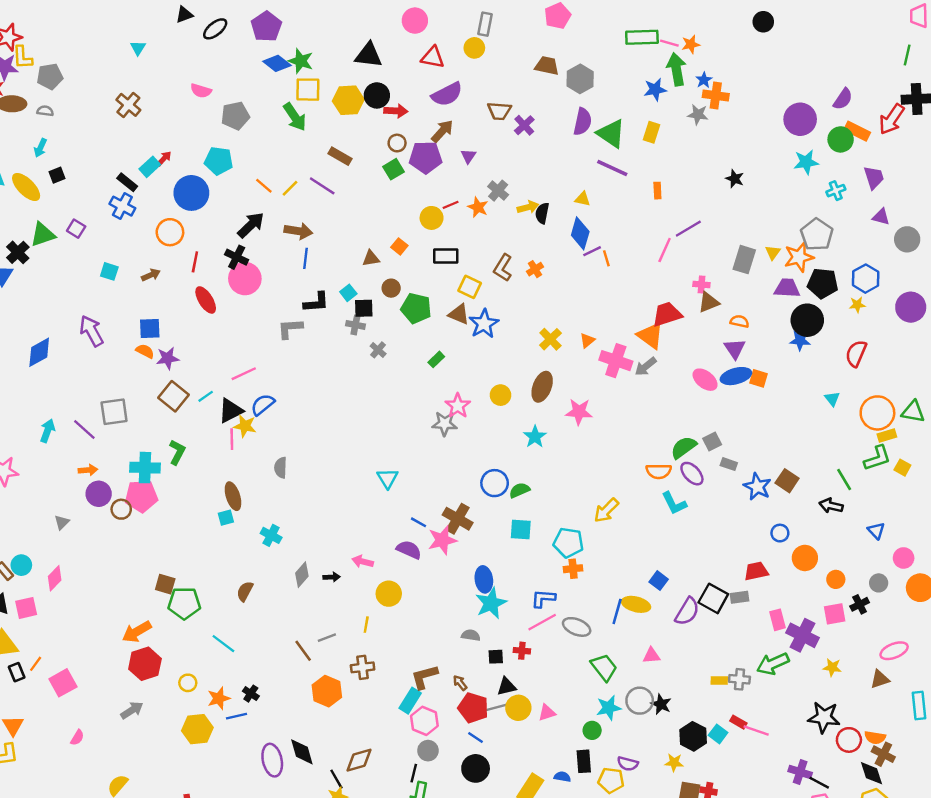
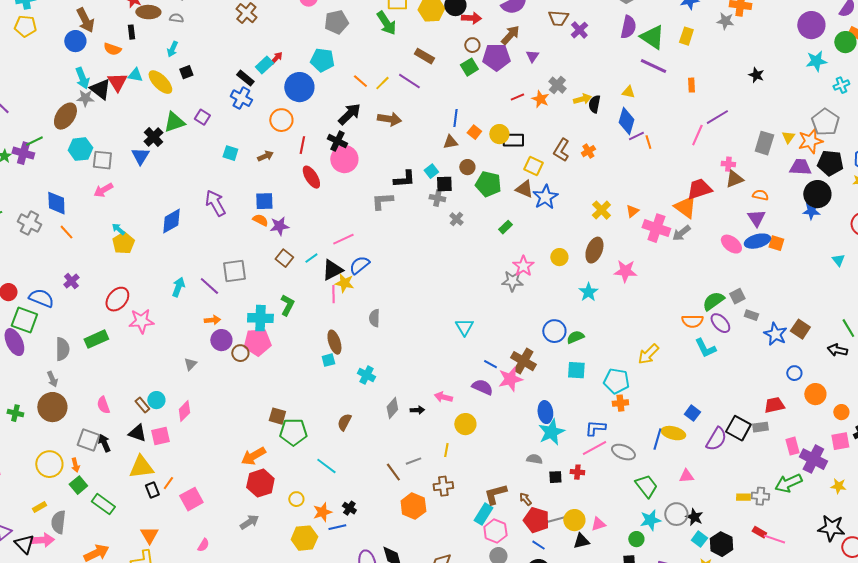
yellow circle: (432, 218) -> (499, 134), moved
blue line: (306, 258) -> (455, 118), moved
brown square: (174, 396) -> (284, 258), size x0.7
black triangle: (506, 686) -> (581, 541), moved
cyan square: (718, 734) -> (699, 539), moved

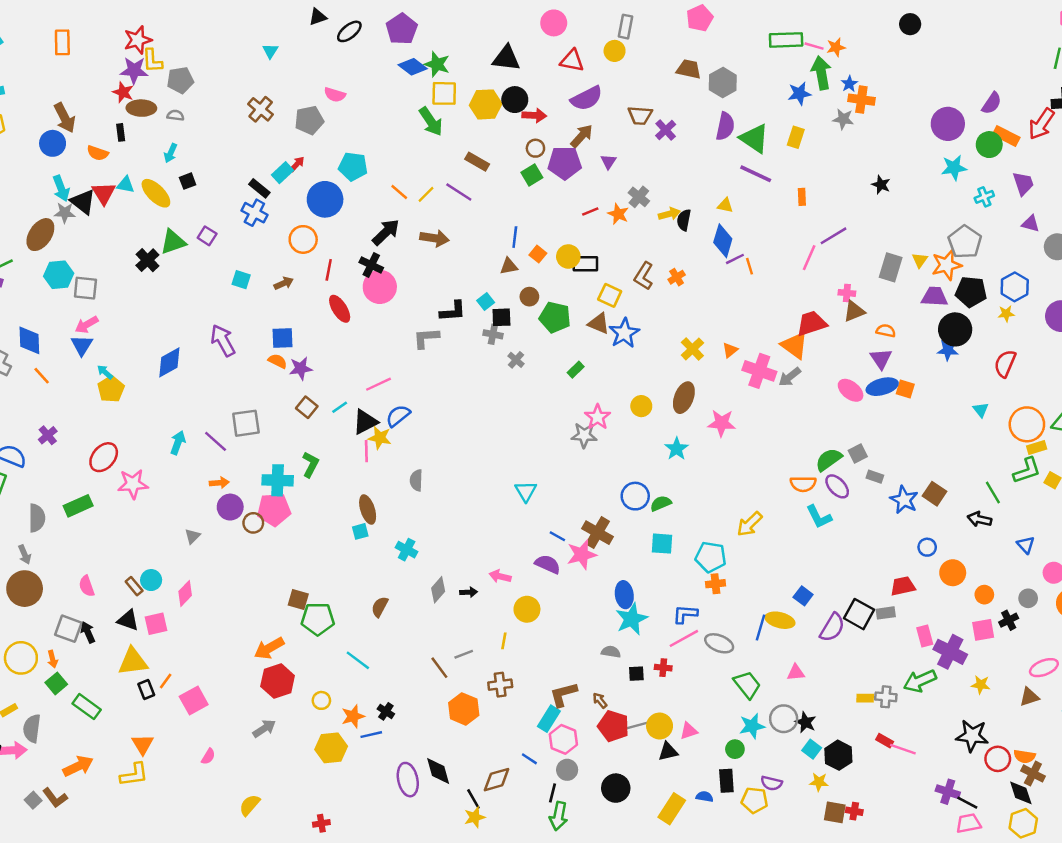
gray pentagon: (336, 22) -> (309, 120), moved
blue triangle: (140, 156) -> (82, 345), moved
blue line: (538, 545) -> (529, 759), moved

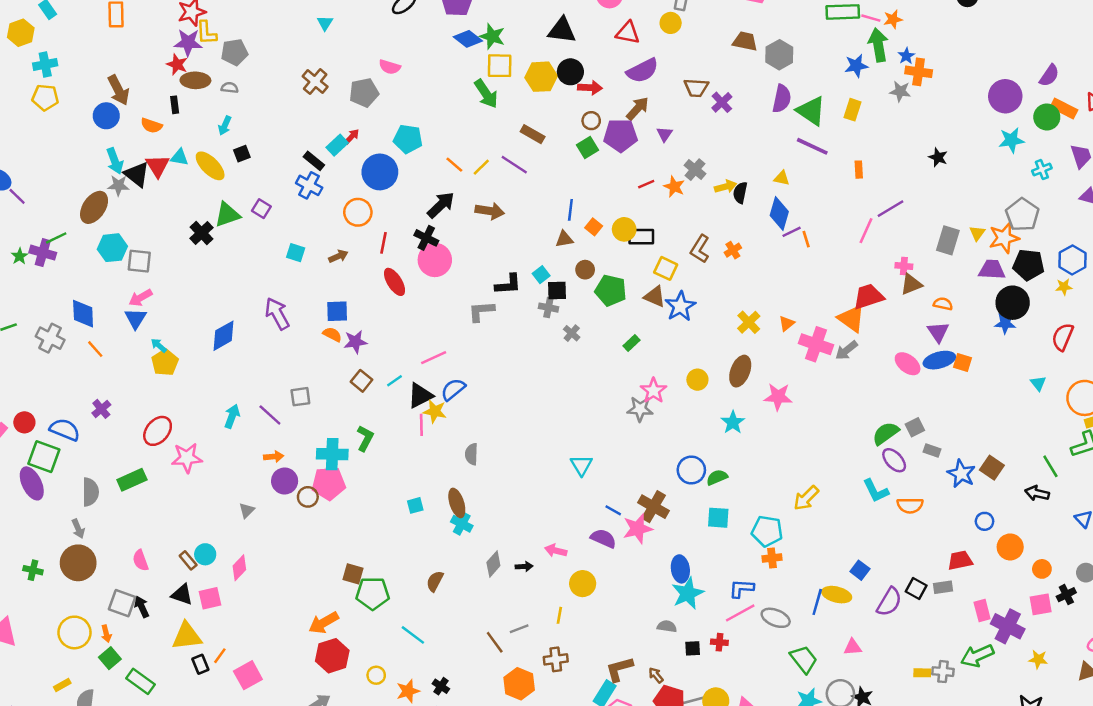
gray square: (246, 423) -> (300, 397), size x0.7
orange semicircle: (803, 484) -> (910, 505), moved
brown ellipse: (368, 509) -> (457, 503), moved
black square: (859, 614) -> (916, 588), size x0.7

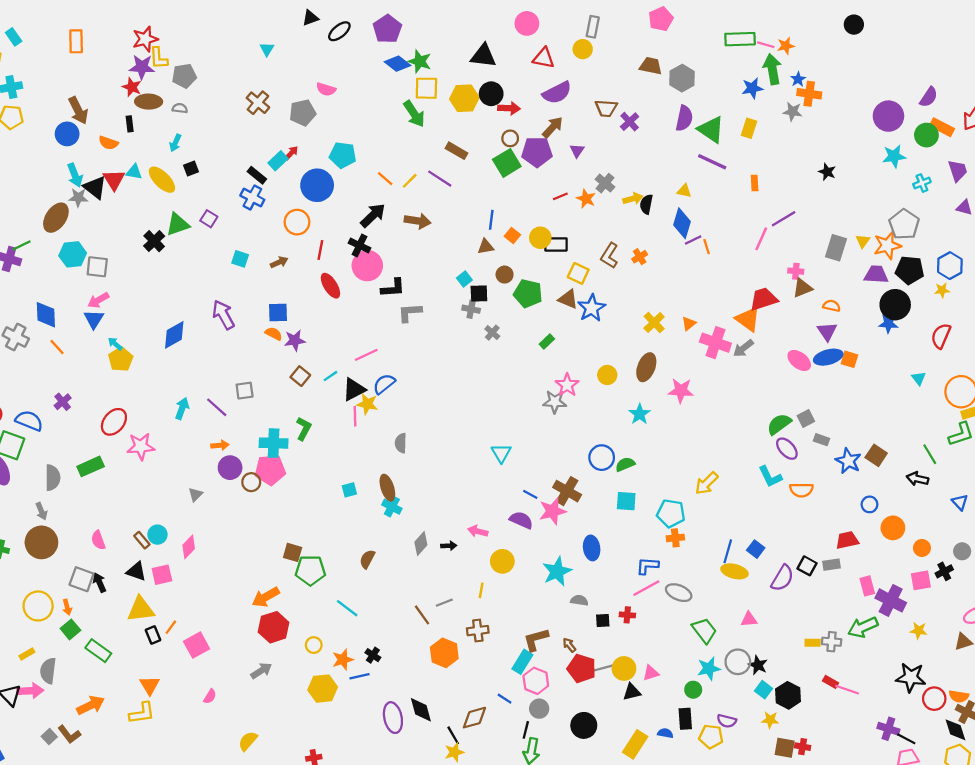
green square: (588, 148) -> (507, 163), size x1.4
black L-shape: (508, 284) -> (393, 288), moved
cyan star: (688, 593) -> (557, 571), moved
blue line: (817, 602) -> (728, 551), moved

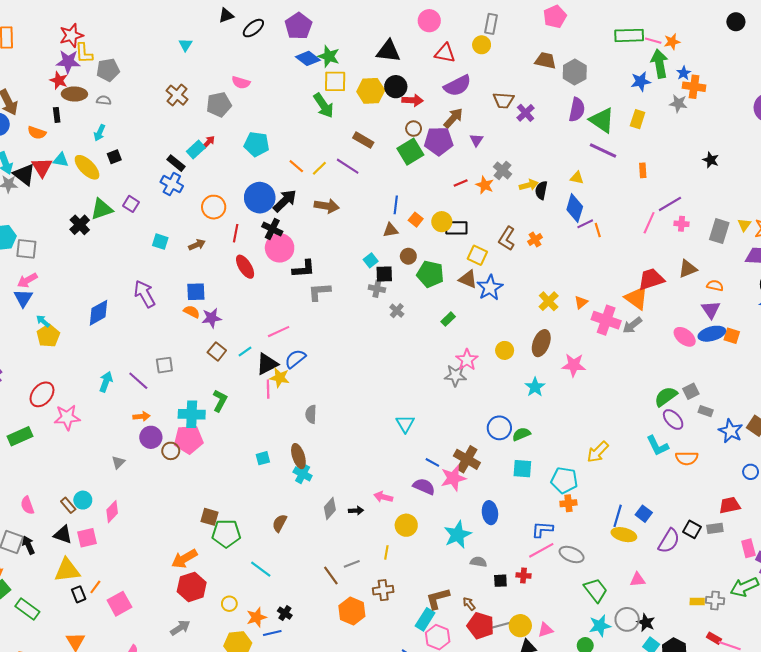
blue circle: (317, 185) -> (260, 198), moved
pink cross: (796, 271) -> (681, 224), moved

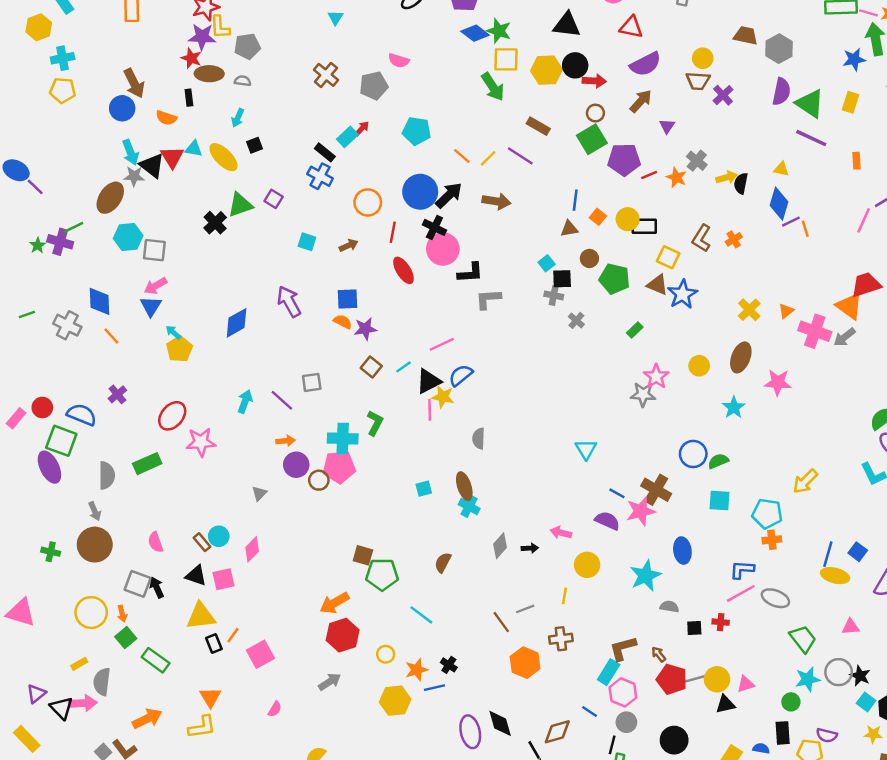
yellow circle: (482, 45) -> (703, 58), moved
purple pentagon: (439, 141) -> (624, 160), moved

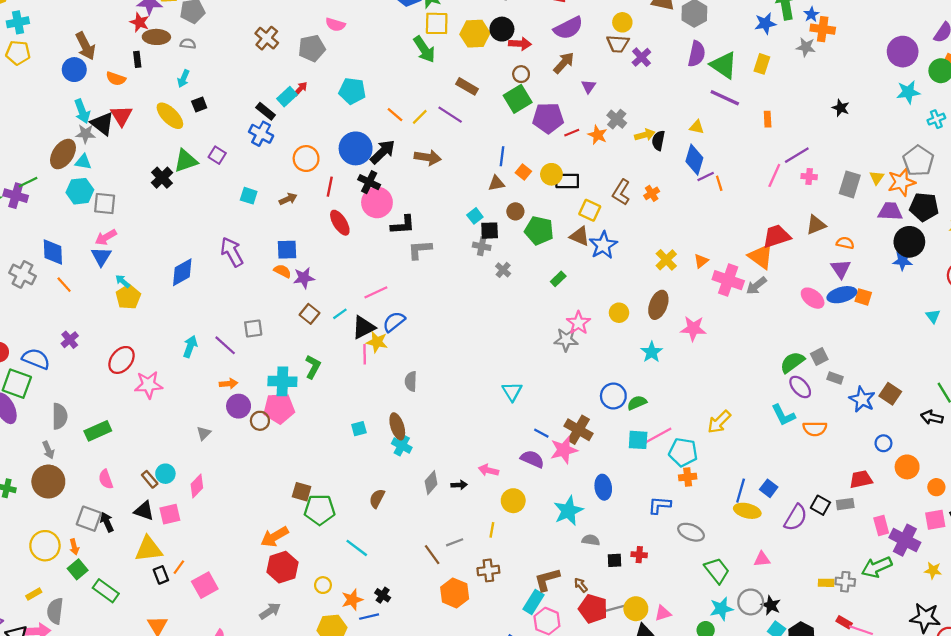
cyan triangle: (194, 149) -> (83, 162), moved
green rectangle: (147, 464) -> (98, 431), moved
pink line: (741, 593) -> (658, 435), moved

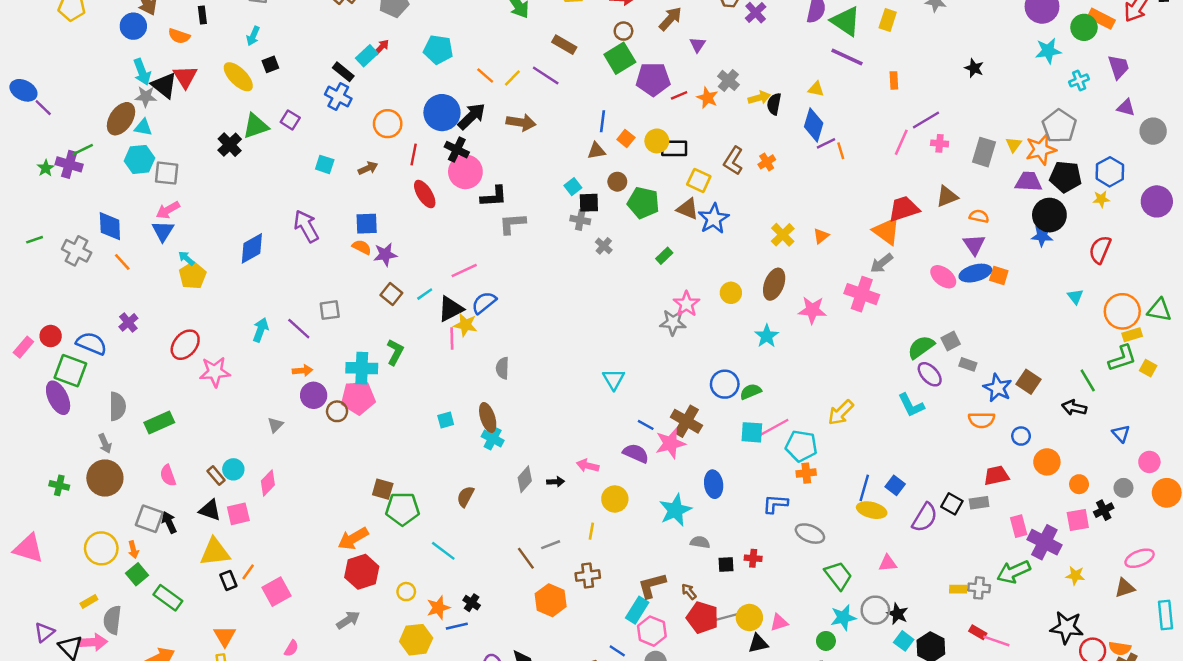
pink cross: (728, 280) -> (862, 294), moved
orange semicircle: (815, 429) -> (982, 420), moved

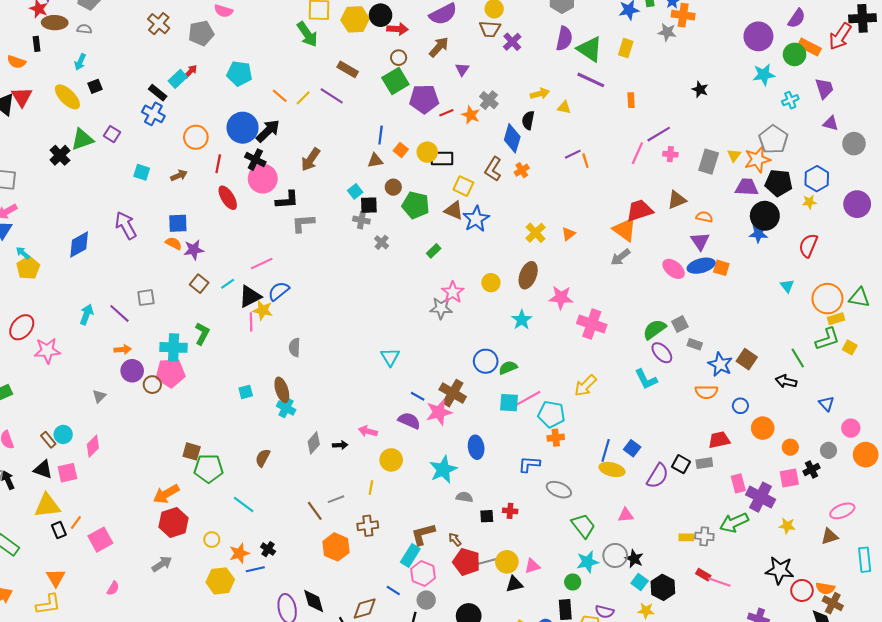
yellow arrow: (759, 98) -> (540, 94), moved
brown arrow: (521, 122) -> (310, 160), moved, turned 115
blue diamond: (814, 125) -> (512, 138), moved
pink cross: (862, 294) -> (592, 324), moved

